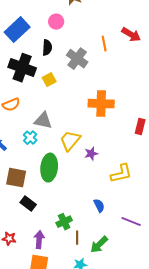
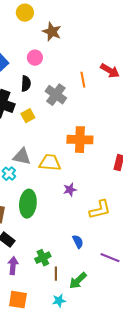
yellow trapezoid: (70, 141) -> (50, 163), moved, turned 55
purple arrow: (39, 240) -> (13, 266), moved

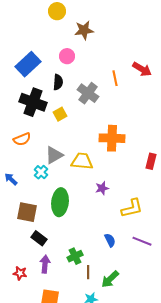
brown star: (52, 32) -> (84, 30), turned -30
gray triangle: (22, 157) -> (54, 155), turned -42
purple line: (110, 258) -> (142, 241), moved

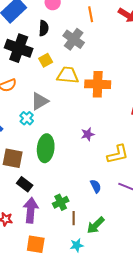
orange line: (115, 78) -> (91, 14), moved
yellow trapezoid: (82, 161) -> (68, 75), moved
purple arrow: (45, 264) -> (31, 210), size x1.4

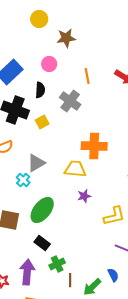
yellow trapezoid: (68, 75) -> (75, 169), moved
green ellipse: (46, 148) -> (42, 210), turned 32
black rectangle: (25, 184) -> (42, 243), moved
blue semicircle: (96, 186) -> (113, 275), moved

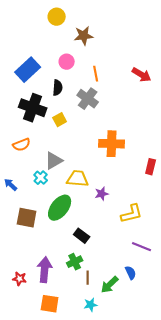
orange line: (87, 76) -> (96, 74), moved
yellow trapezoid: (75, 169) -> (78, 179), moved
black rectangle: (42, 243) -> (82, 236), moved

